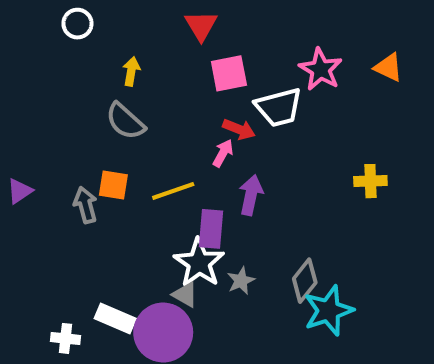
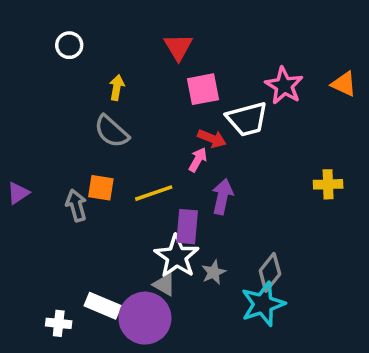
cyan star: (329, 311) -> (263, 304), moved

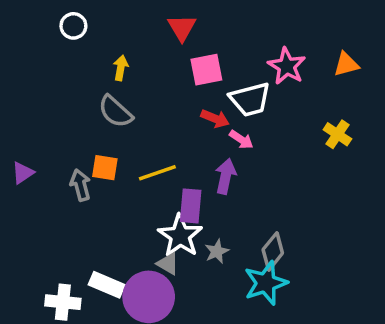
orange triangle: (344, 84) -> (346, 64), turned -40
pink arrow: (198, 160) -> (241, 140), moved, turned 95
yellow cross: (328, 184) -> (337, 134), moved, turned 36
white cross: (59, 323) -> (63, 302), size x1.4

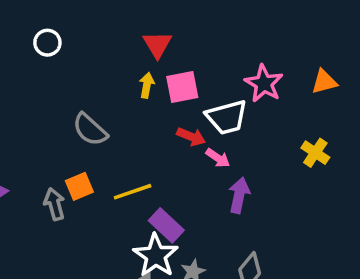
yellow arrow: (121, 68) -> (147, 85), moved
orange square: (105, 168) -> (79, 186), turned -32
purple arrow: (226, 176) -> (239, 195), moved
purple rectangle: (191, 206) -> (166, 225), turned -52

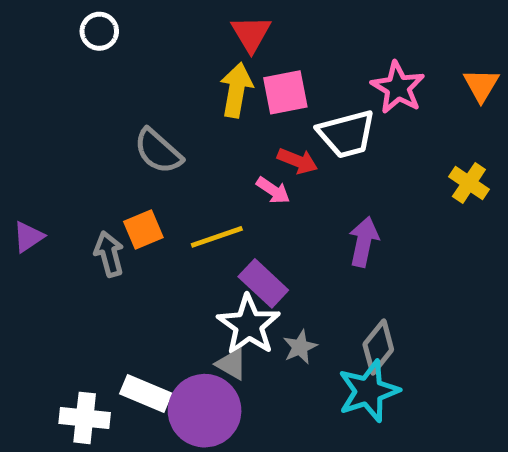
orange triangle: (324, 82) -> (481, 85), turned -44
yellow arrow: (147, 85) -> (236, 90), size x1.5
pink arrow: (218, 158) -> (273, 190), moved

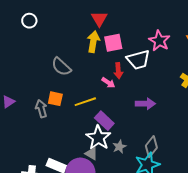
white circle: (99, 31) -> (29, 21), moved
red arrow: (298, 161) -> (118, 71), turned 63
orange square: (143, 230) -> (55, 99), turned 35
purple arrow: (364, 242) -> (145, 104), turned 78

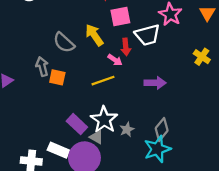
yellow arrow: (93, 42) -> (94, 35), moved, turned -45
yellow line: (85, 102) -> (103, 81), moved
gray arrow: (41, 109) -> (42, 66), moved
purple rectangle: (104, 121) -> (77, 124), moved

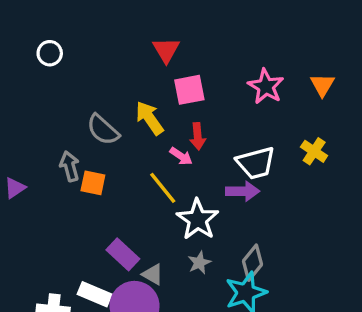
white trapezoid: (148, 35) -> (256, 163), moved
yellow line: (103, 81) -> (163, 188), turned 70
white star: (104, 120) -> (198, 219), moved

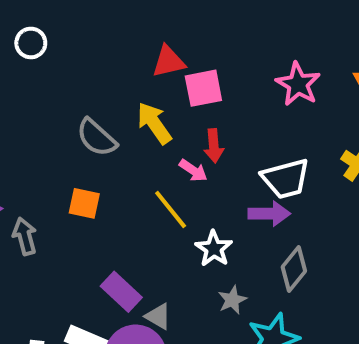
red triangle: (166, 50) -> (169, 61), moved, turned 48
gray arrow: (70, 166) -> (25, 236), moved
white star: (198, 219) -> (214, 249), size x0.7
gray star: (199, 263) -> (232, 300), moved
gray diamond: (253, 263) -> (294, 269), moved

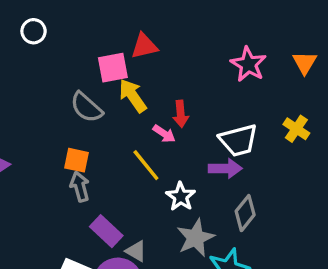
pink square: (203, 88) -> (113, 68), moved
gray arrow: (25, 236) -> (80, 187), moved
gray star: (232, 300) -> (196, 238), size x1.6

